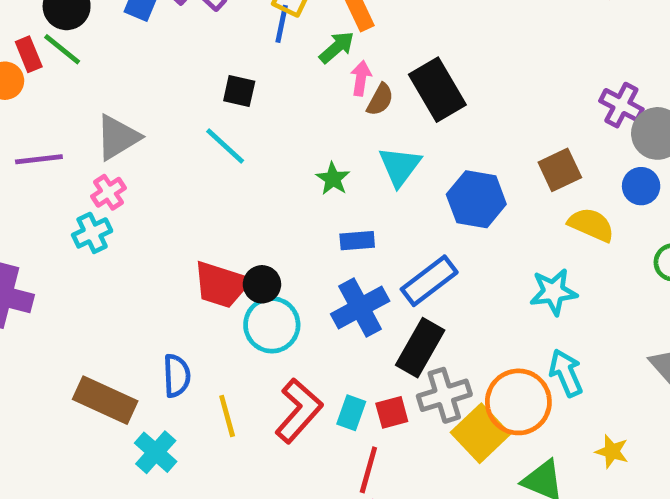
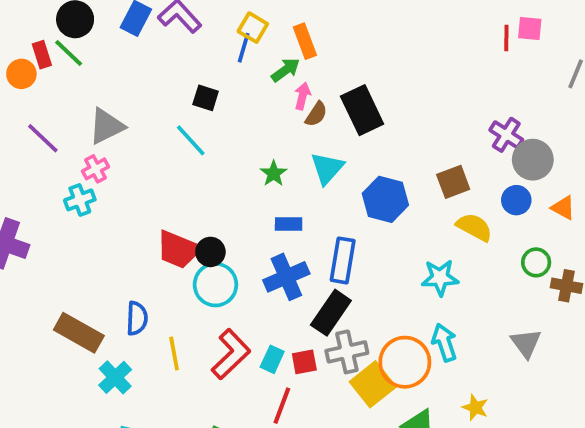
purple line: (39, 159) -> (43, 138), turned 45
blue rectangle: (429, 281) -> (343, 260), turned -48

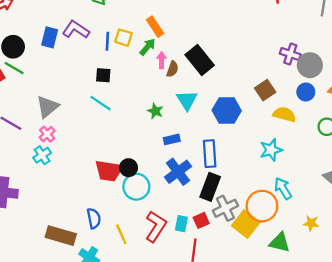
yellow square: (253, 28) -> (123, 38), moved
blue line: (244, 48) -> (107, 41), moved

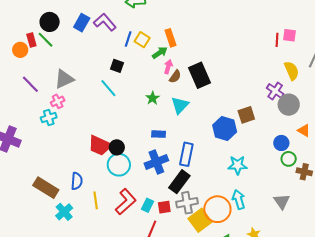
blue circle: (306, 92) -> (281, 143), moved
blue hexagon: (227, 110) -> (225, 128), moved
green star: (155, 111) -> (153, 98), moved
yellow semicircle: (284, 114) -> (292, 71), moved, turned 36

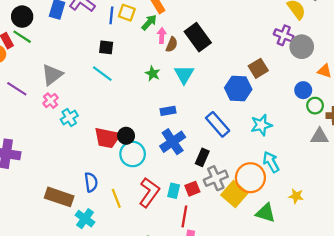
cyan cross: (49, 117) -> (69, 118), moved
blue rectangle: (186, 154) -> (218, 124), moved, turned -40
black rectangle: (179, 182) -> (202, 157), size x0.7
gray triangle: (282, 201) -> (320, 136), moved, turned -42

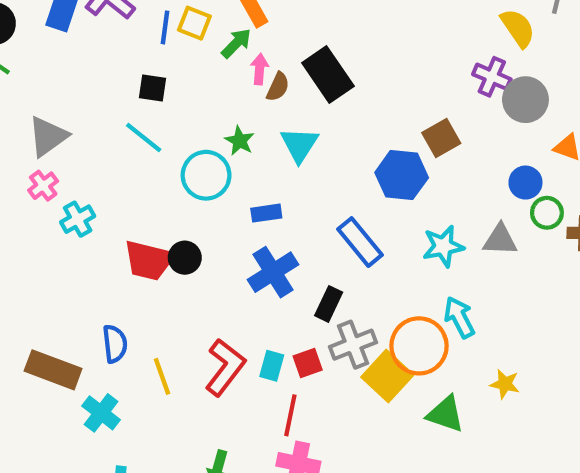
gray triangle: (320, 136) -> (500, 240), moved
cyan circle: (133, 154) -> (206, 175), moved

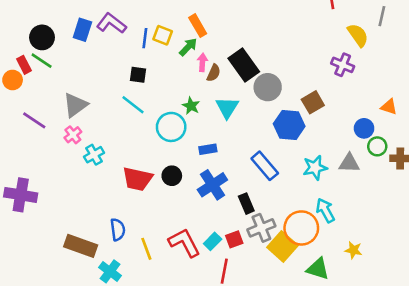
gray circle: (525, 100) -> (268, 87), moved
black circle: (185, 258) -> (172, 176), moved
black rectangle: (329, 304) -> (246, 204), turned -48
cyan rectangle: (272, 366) -> (213, 241), turned 30
red L-shape: (225, 367) -> (184, 243), turned -64

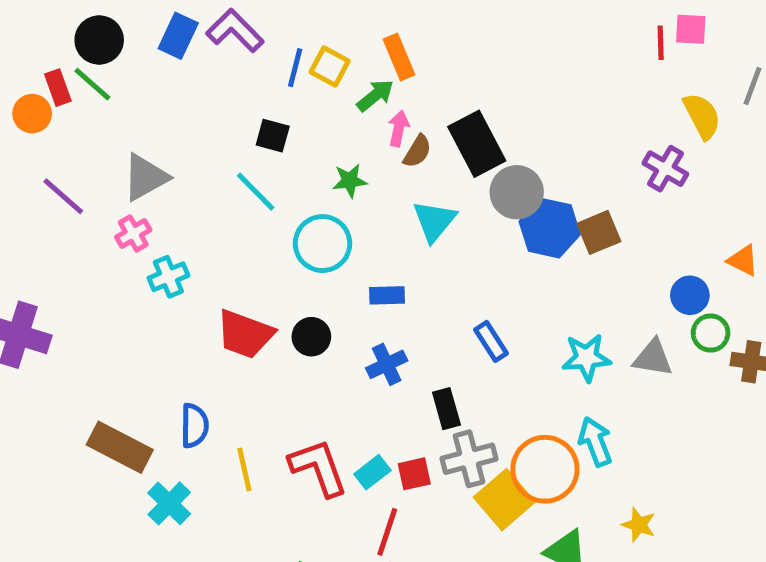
green star: (191, 106) -> (350, 181), moved, turned 30
blue hexagon: (289, 125) -> (550, 228), moved
blue rectangle: (265, 166) -> (491, 341), size x0.7
blue cross: (212, 185) -> (387, 364), size x0.7

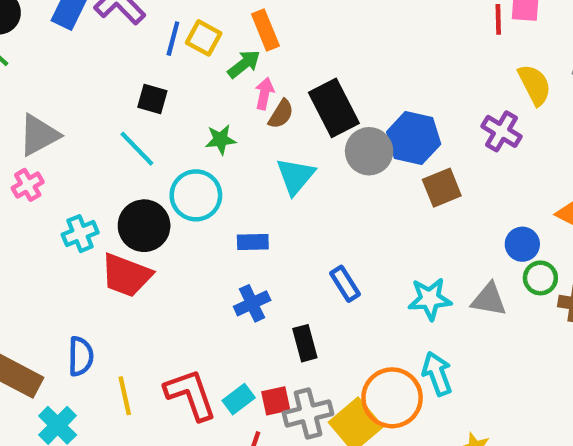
blue hexagon: (550, 228) -> (414, 138), moved
cyan cross: (168, 277) -> (80, 234), moved
black circle: (311, 337) -> (144, 226), moved, size x1.5
gray cross: (469, 459) -> (308, 413), moved

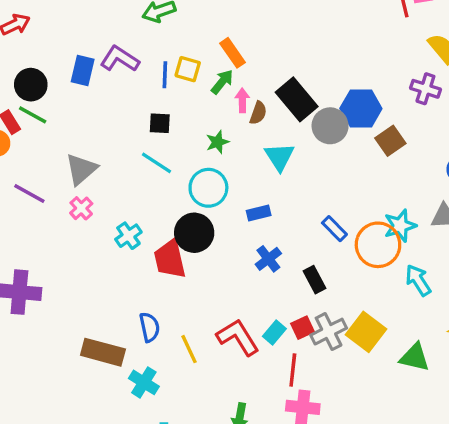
black circle: (144, 226) -> (194, 233), moved
red trapezoid: (126, 275) -> (170, 259), turned 69
orange circle: (392, 398) -> (378, 245), moved

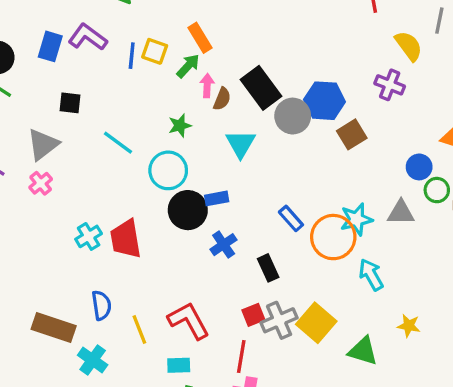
black square: (160, 123) -> (70, 103), moved
black circle: (194, 233) -> (188, 210), moved
cyan cross: (128, 236) -> (89, 236), moved
cyan rectangle: (274, 333) -> (179, 365), moved, turned 45

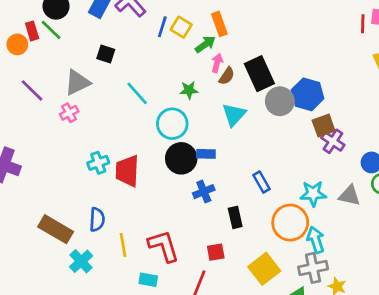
purple cross: (390, 85) -> (333, 141), moved
orange circle: (333, 237) -> (290, 223), moved
gray cross: (279, 320) -> (313, 268), moved

